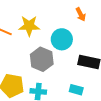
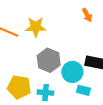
cyan circle: (62, 39) -> (72, 72), moved

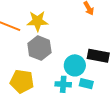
gray hexagon: (49, 60) -> (39, 48), moved
cyan cross: (46, 93) -> (63, 84), moved

